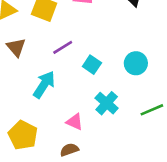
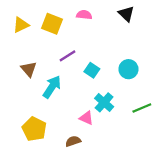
brown triangle: (16, 47) -> (29, 69), moved
pink triangle: (75, 122) -> (86, 118), moved

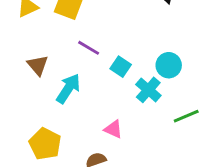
purple line: (68, 56) -> (89, 48), turned 63
cyan cross: (104, 102) -> (148, 90), moved

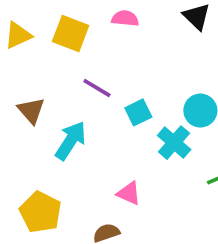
cyan square: (121, 67) -> (138, 112), turned 30

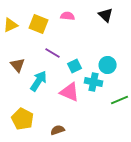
cyan cross: (174, 143) -> (94, 82), turned -30
pink triangle: (129, 193) -> (70, 92), moved, size x1.5

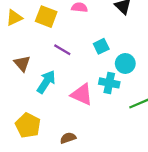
cyan square: (75, 66) -> (101, 46), moved

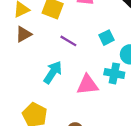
brown triangle: (22, 63) -> (24, 34), moved, turned 42
pink triangle: (82, 94) -> (87, 85), turned -30

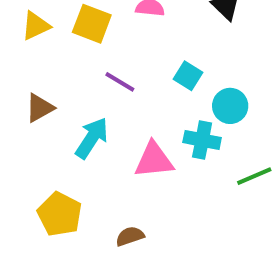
brown triangle: (24, 34) -> (40, 108), moved
cyan square: (106, 38) -> (188, 76), turned -32

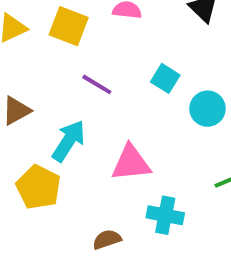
cyan cross: (202, 140) -> (165, 215), moved
yellow pentagon: (60, 214) -> (38, 187), moved

